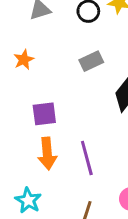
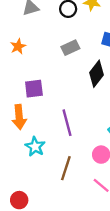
orange arrow: (47, 153) -> (19, 117), moved
cyan star: (28, 200) -> (35, 147), moved

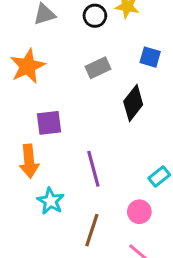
orange star: (18, 46) -> (28, 66), size x1.6

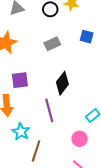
black diamond: (133, 103) -> (62, 83), moved
brown line: (92, 230) -> (36, 151), moved

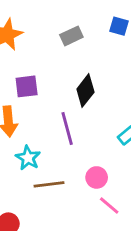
pink circle: (80, 139) -> (97, 177), moved
brown line: (36, 151) -> (49, 184), turned 65

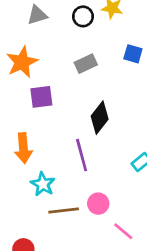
purple square: (27, 86) -> (41, 97), moved
pink circle: (97, 177) -> (98, 204), moved

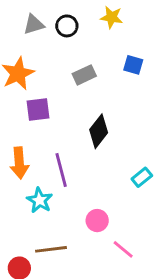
black circle: (83, 16) -> (67, 26), moved
purple line: (82, 155) -> (61, 170), moved
brown line: (64, 210) -> (51, 249), moved

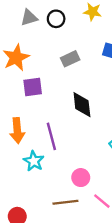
black diamond: (99, 131) -> (82, 105), turned -44
brown line: (51, 249) -> (65, 202), moved

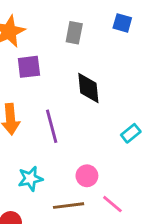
gray rectangle: (70, 59) -> (74, 33), turned -54
cyan star: (34, 161) -> (30, 179), moved, turned 30

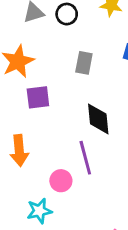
purple line: (52, 126) -> (85, 158), moved
pink circle: (87, 176) -> (61, 181), moved

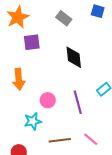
gray rectangle: (84, 63) -> (64, 18), turned -63
purple line: (85, 158) -> (78, 102), moved

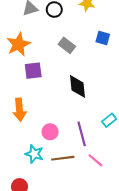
cyan star: (33, 121) -> (34, 154), turned 30
pink line: (91, 139) -> (95, 160), moved
brown line: (60, 140) -> (63, 158), moved

